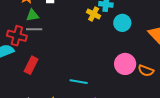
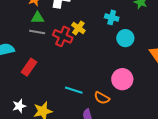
yellow cross: (94, 14) -> (78, 28), moved
red cross: (17, 36) -> (63, 36), moved
orange semicircle: (146, 71) -> (102, 98), moved

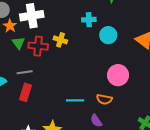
green triangle: (38, 18) -> (18, 43), turned -48
gray line: (37, 32) -> (25, 72), moved
red cross: (63, 36) -> (38, 46), moved

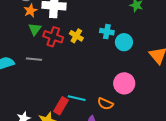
cyan cross: (89, 20) -> (107, 32), moved
red rectangle: (25, 92) -> (61, 106), moved

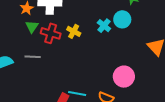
cyan cross: (107, 32) -> (104, 26), turned 32
cyan circle: (124, 42) -> (122, 19), moved

